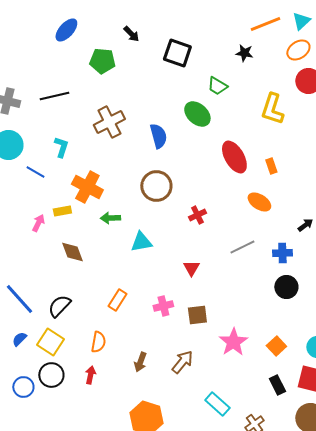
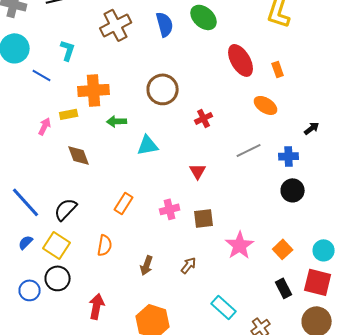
blue semicircle: (158, 136) -> (165, 24), moved
orange cross: (87, 187) -> (94, 90), turned -32
brown arrow: (182, 362) -> (189, 265), size x0.7
red arrow: (90, 375) -> (97, 306), moved, size x1.4

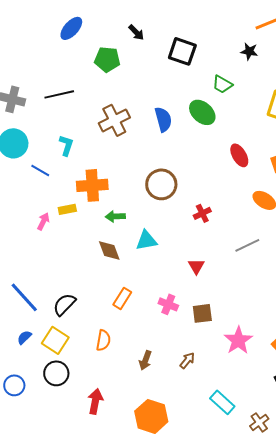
red ellipse: (241, 60) -> (239, 155), size x0.7
brown diamond: (79, 155) -> (109, 250), moved
pink cross: (170, 209) -> (168, 304), turned 36
blue circle: (30, 290) -> (14, 385), moved

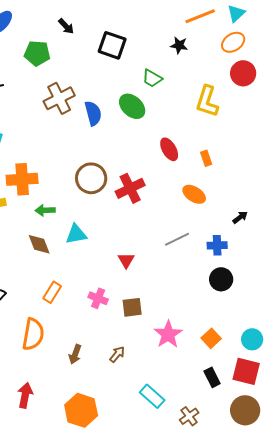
brown cross: (114, 120) -> (59, 98), moved
red cross: (202, 213) -> (130, 188), moved, size x1.6
orange semicircle: (103, 340) -> (33, 334), size x1.5

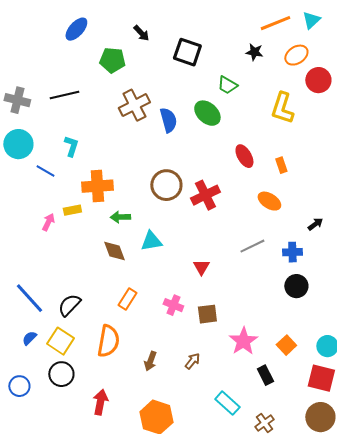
orange ellipse: (233, 42) -> (296, 55), moved
black rectangle: (212, 377) -> (265, 375), moved

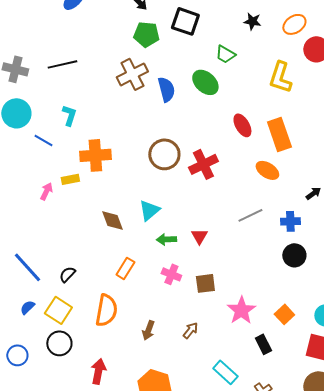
green pentagon: (112, 60) -> (146, 34), moved
orange rectangle: (281, 165) -> (279, 134), size x2.0
green arrow: (120, 217) -> (166, 239), moved
cyan triangle: (151, 241) -> (149, 210), turned -30
black semicircle: (69, 305) -> (67, 274), size x0.7

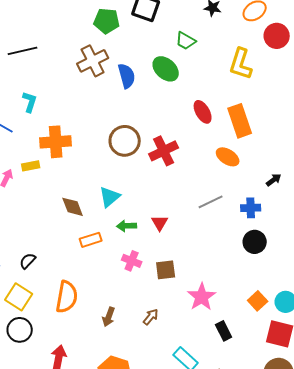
orange rectangle: (125, 268) -> (91, 240), moved, turned 40
orange square: (284, 314) -> (258, 301), moved

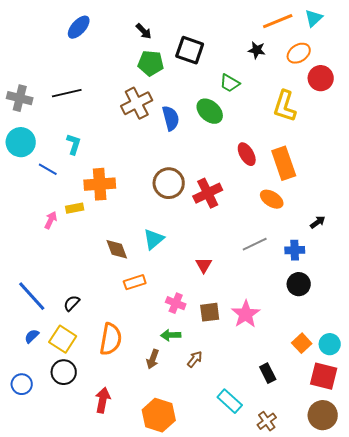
green arrow: (127, 226) -> (171, 335), moved
pink star: (202, 297) -> (246, 314), moved

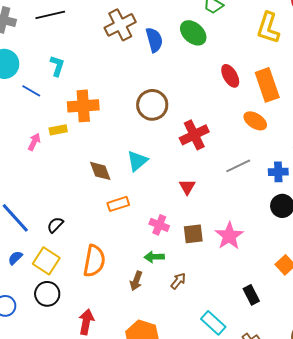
red cross: (208, 193) -> (194, 135), moved

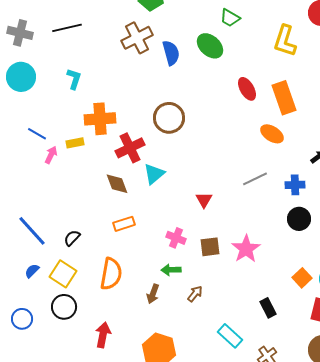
blue line: (31, 91) -> (37, 134), moved
red cross: (194, 135) -> (130, 148), moved
orange rectangle: (118, 204) -> (124, 224), moved

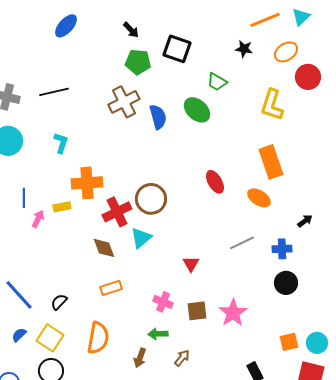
red ellipse: (247, 89) -> (215, 182), moved
brown circle: (169, 118) -> (151, 199), moved
blue line: (37, 134) -> (24, 198), turned 60
orange square: (302, 278) -> (289, 342), turned 30

